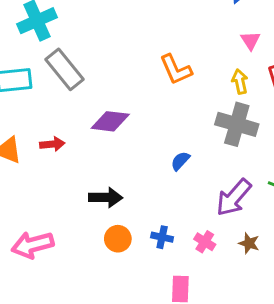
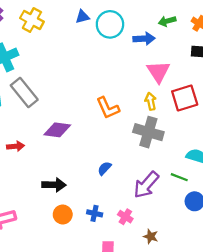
pink triangle: (250, 40) -> (158, 72), size x1.6
orange L-shape: (176, 69) -> (108, 108), moved
blue semicircle: (180, 161) -> (104, 168), moved
brown star: (249, 243) -> (151, 236), moved

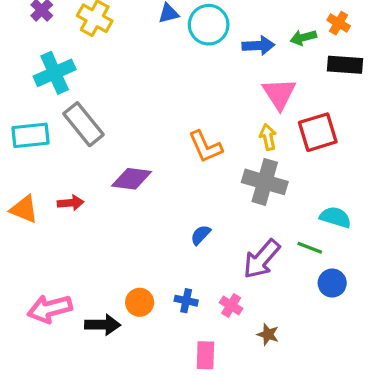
green arrow: (167, 21) -> (303, 38), moved
black arrow: (54, 185) -> (103, 325), moved

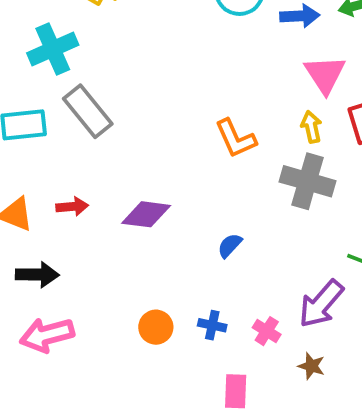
purple diamond: (132, 179) -> (146, 214), moved
purple arrow: (262, 259) -> (321, 304), moved
black arrow: (103, 325) -> (37, 275), moved

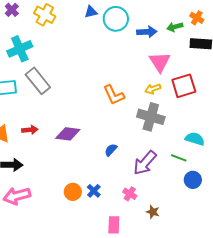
yellow arrow: (311, 127) -> (153, 89), turned -98
purple arrow: (321, 304) -> (145, 163), moved
blue cross: (212, 325) -> (94, 191), moved, turned 32

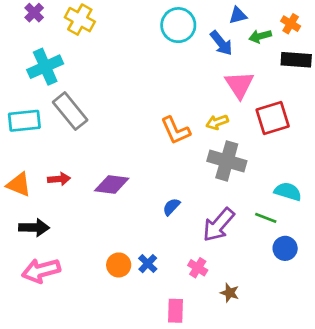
blue triangle: (91, 12) -> (238, 15), moved
blue arrow: (147, 32) -> (221, 43), turned 54
yellow arrow: (153, 89) -> (217, 122), moved

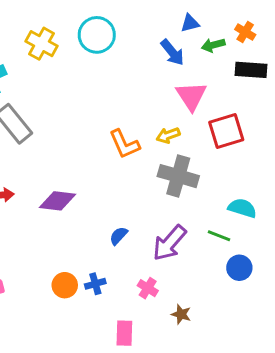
yellow cross: (80, 20) -> (41, 44), moved
cyan circle: (178, 25) -> (97, 35), moved
blue semicircle: (171, 207) -> (119, 236), moved
blue cross: (148, 264) -> (95, 284), turned 30

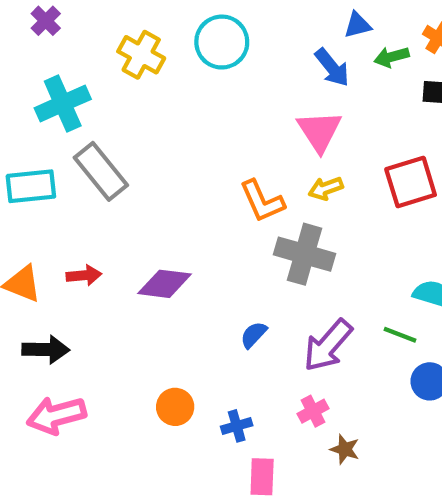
pink triangle: (191, 96) -> (319, 131), moved
gray cross: (178, 176) -> (305, 254), moved
blue cross: (95, 284) -> (237, 426), moved
pink cross: (148, 288) -> (313, 411), moved, turned 30

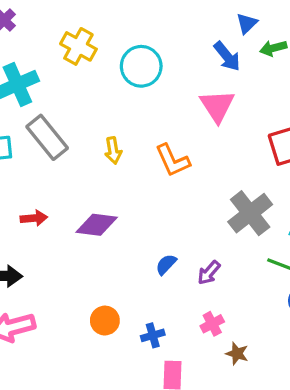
blue triangle: (358, 25) -> (247, 23), turned -30
cyan circle: (222, 42) -> (141, 66), moved
yellow arrow: (326, 188) -> (113, 150), moved, turned -80
gray cross: (305, 254) -> (250, 213), moved, turned 36
purple arrow: (328, 345) -> (209, 273), moved, size x0.6

